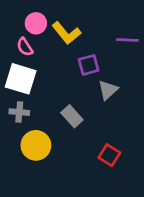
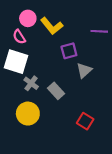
gray cross: (19, 112) -> (31, 83), moved, turned 32

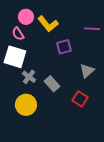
gray triangle: (84, 70) -> (87, 71), moved
red square: (85, 121) -> (80, 99), moved

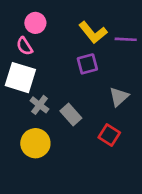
yellow L-shape: (48, 24) -> (93, 32), moved

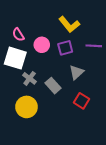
pink circle: (35, 23) -> (42, 45), moved
purple line: (126, 39) -> (94, 46), moved
gray triangle: (119, 97) -> (76, 72), moved

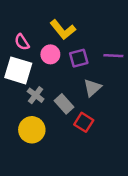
yellow L-shape: (69, 24) -> (63, 30), moved
red square: (81, 101) -> (84, 122), moved

